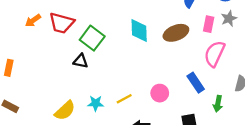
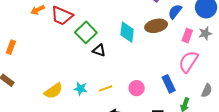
brown ellipse: (176, 33) -> (156, 26), moved
black triangle: (81, 61) -> (99, 50), moved

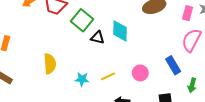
cyan diamond: (127, 32) -> (120, 31), moved
yellow semicircle: (53, 91) -> (50, 64), moved, turned -54

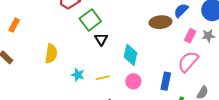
cyan diamond: (120, 31) -> (130, 55), moved
black triangle: (98, 38) -> (101, 39), turned 32
blue rectangle: (173, 65) -> (166, 81), turned 30

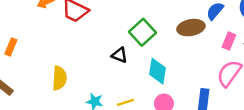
green square: (90, 20) -> (142, 32), moved
black triangle: (101, 39) -> (120, 55), turned -32

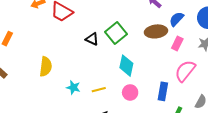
pink rectangle: (229, 41) -> (177, 44), moved
black triangle: (120, 55) -> (92, 39), moved

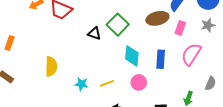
blue rectangle: (163, 91) -> (161, 59), moved

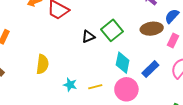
black triangle: (94, 33) -> (88, 37), turned -48
blue rectangle: (161, 59) -> (150, 69), turned 36
pink circle: (139, 82) -> (126, 89), size x1.5

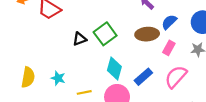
yellow semicircle: (42, 64) -> (28, 77), moved
cyan star: (70, 85) -> (58, 78), moved

